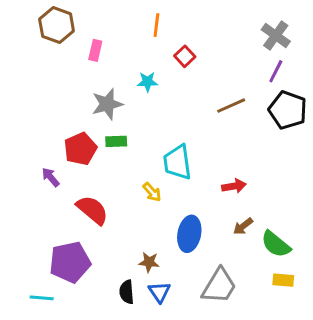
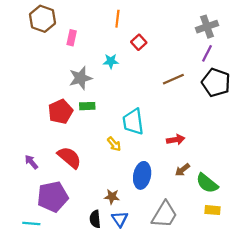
gray cross: (276, 35) -> (207, 27), turned 35
purple arrow: (51, 177) -> (31, 162), moved

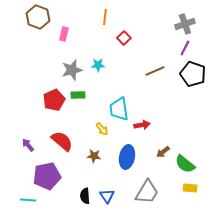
cyan star: (111, 61) -> (98, 65), moved
red arrow: (176, 140) -> (142, 125), moved
brown star: (112, 197) -> (94, 156), moved

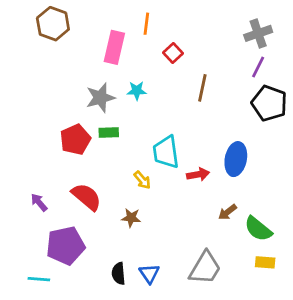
pink rectangle: (64, 34) -> (114, 47), moved, size x1.6
brown line: (155, 71) -> (202, 88), moved, turned -54
blue ellipse: (127, 157) -> (236, 159), moved

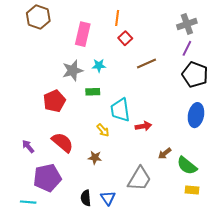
orange line: (146, 24) -> (117, 18), moved
brown line: (202, 88) -> (146, 63), turned 54
green rectangle: (109, 133) -> (93, 92), moved
blue ellipse: (236, 159) -> (196, 115), moved
gray trapezoid: (205, 268) -> (139, 179), moved

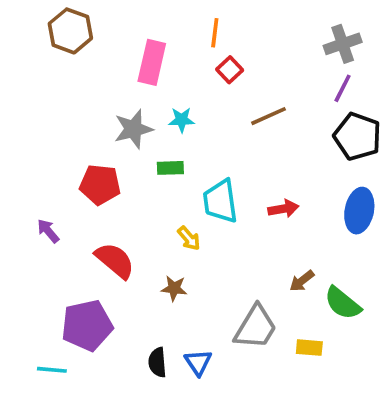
red pentagon: (54, 101) -> (100, 185), turned 30
red arrow: (143, 126) -> (283, 209), moved
purple arrow: (28, 146) -> (48, 231), moved
yellow rectangle: (192, 190) -> (309, 348), moved

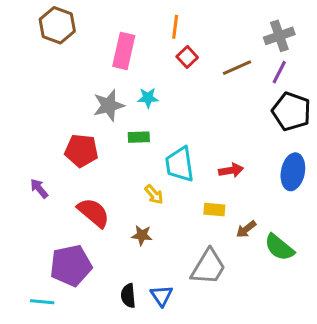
brown line: (269, 116) -> (237, 68), moved
yellow rectangle: (309, 348) -> (214, 210), moved

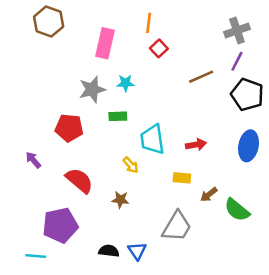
brown line: (237, 68) -> (201, 77), moved
black semicircle: (128, 296) -> (109, 251), turned 102

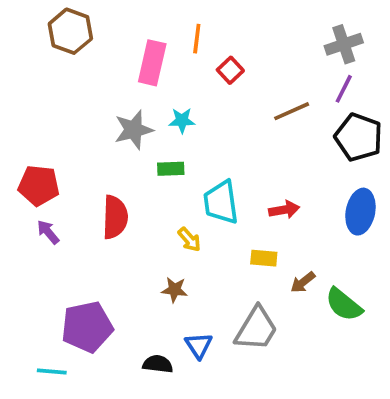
orange line: (149, 23) -> (197, 39), moved
red pentagon: (69, 128) -> (39, 186), moved
red semicircle: (79, 180) -> (115, 217), moved, turned 52
blue triangle: (137, 251) -> (199, 345), moved

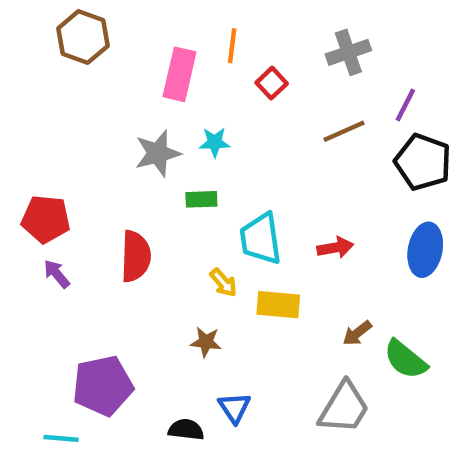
gray cross: (344, 44) -> (348, 52), moved
yellow rectangle: (264, 258) -> (278, 305), moved, size x1.4
gray trapezoid: (256, 329) -> (344, 408), moved

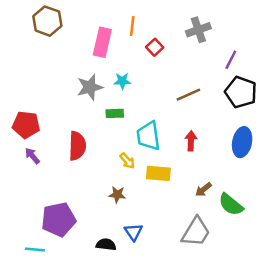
brown line: (344, 131) -> (188, 95), moved
red arrow: (335, 248) -> (191, 141), turned -78

